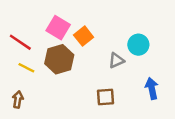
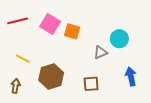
orange square: (84, 36) -> (72, 31), turned -35
red line: (20, 42) -> (18, 21), moved, turned -48
brown hexagon: (59, 59) -> (51, 76), moved

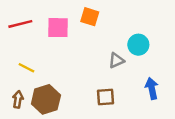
pink square: (50, 24) -> (58, 28), turned -30
orange square: (72, 31) -> (90, 17), moved
brown hexagon: (51, 76) -> (46, 99), moved

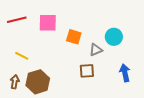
orange square: (90, 17) -> (74, 37), moved
brown square: (105, 97) -> (87, 71), moved

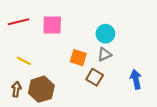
orange square: (74, 37) -> (78, 58), moved
cyan circle: (114, 37) -> (105, 34), moved
brown square: (87, 71) -> (95, 77), turned 35

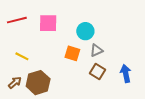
cyan circle: (105, 34) -> (85, 31), moved
brown square: (95, 77) -> (97, 71), moved
brown arrow: (16, 89) -> (15, 83), turned 40

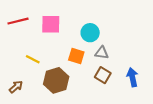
gray triangle: (96, 50) -> (102, 53), turned 32
yellow line: (22, 56) -> (33, 59), moved
brown hexagon: (38, 83) -> (56, 80), moved

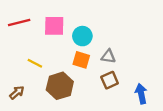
cyan circle: (90, 33) -> (82, 36), moved
brown square: (103, 75) -> (110, 80), turned 35
blue arrow: (132, 77) -> (141, 94), moved

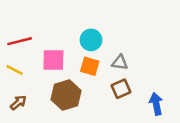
red line: (19, 22) -> (20, 41), moved
pink square: (54, 26) -> (53, 60), moved
yellow line: (35, 63) -> (15, 70), moved

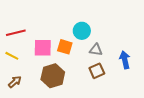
cyan circle: (91, 40) -> (82, 31), moved
orange square: (90, 66) -> (65, 47), moved
blue arrow: (156, 104) -> (125, 60), moved

